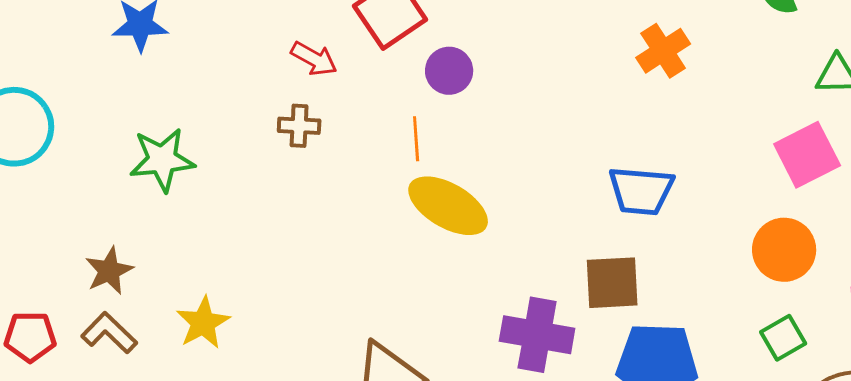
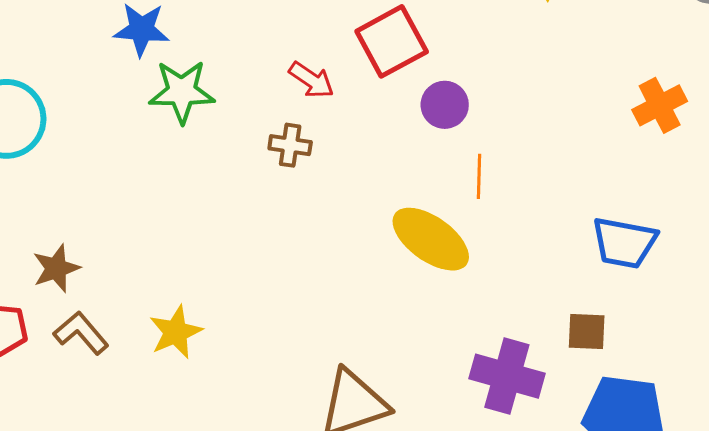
orange line: (416, 139) -> (479, 176), moved
green star: (162, 160) -> (182, 92), moved
brown star: (109, 271) -> (56, 268), moved
brown square: (612, 283) -> (587, 331), size x0.7

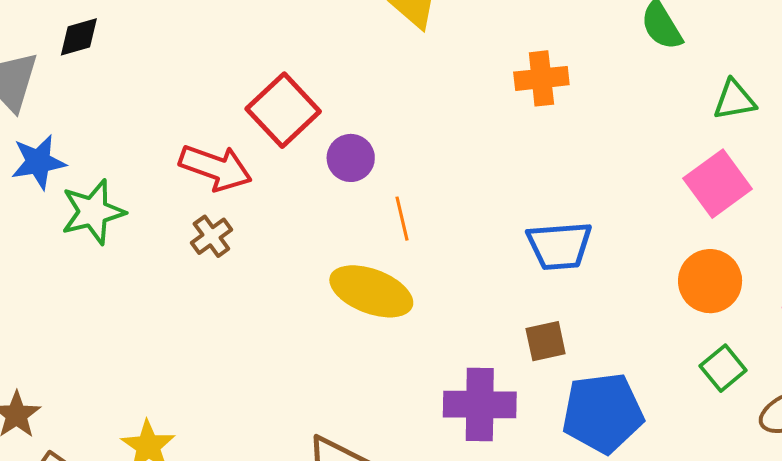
red arrow: (311, 80) -> (216, 168), size x1.5
orange cross: (660, 105) -> (541, 78), moved, turned 36
brown cross: (290, 145) -> (211, 236), turned -30

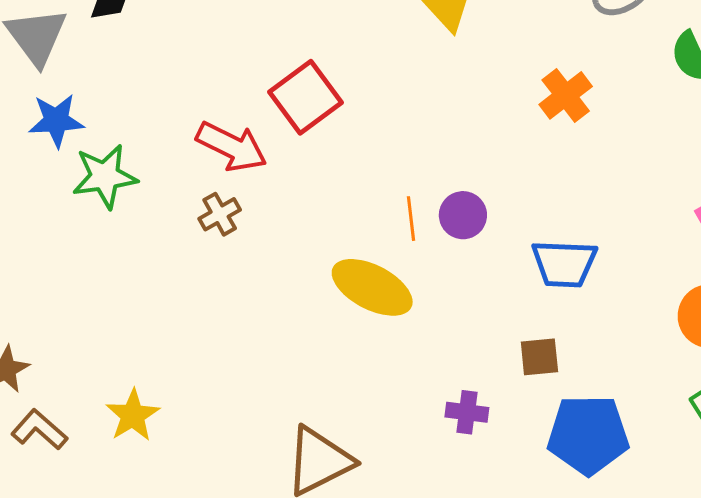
orange cross: (541, 78) -> (566, 95), turned -38
purple circle: (351, 158) -> (463, 215), moved
purple cross: (480, 404) -> (467, 412), size x0.6

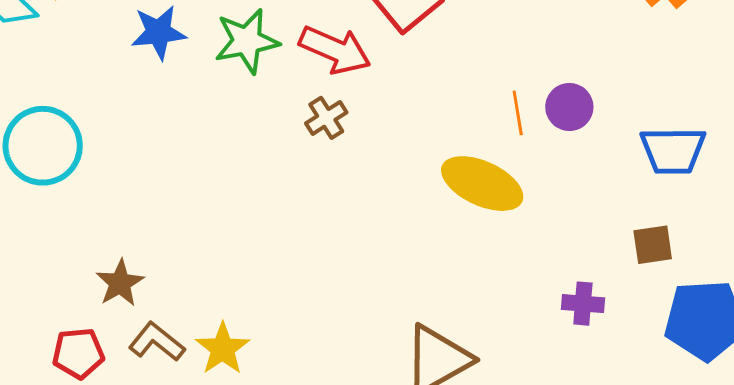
green star: (105, 176) -> (247, 41), moved
yellow star: (133, 415) -> (223, 349), moved

